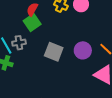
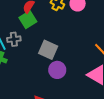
purple circle: (83, 50) -> (57, 70), moved

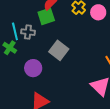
purple circle: (57, 70) -> (33, 68), moved

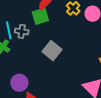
purple circle: (33, 68) -> (19, 83), moved

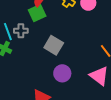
purple circle: (19, 83) -> (62, 73), moved

